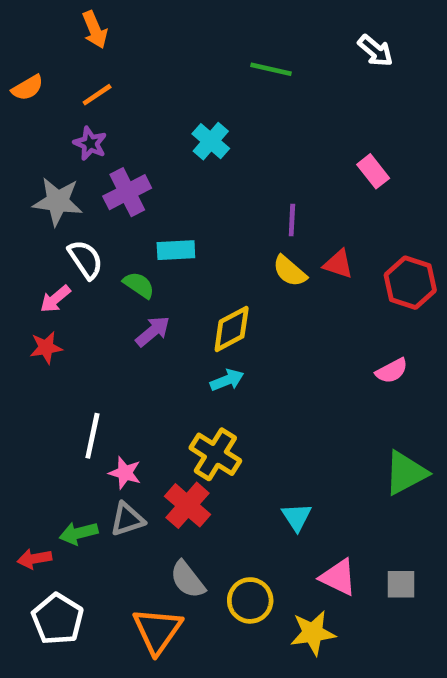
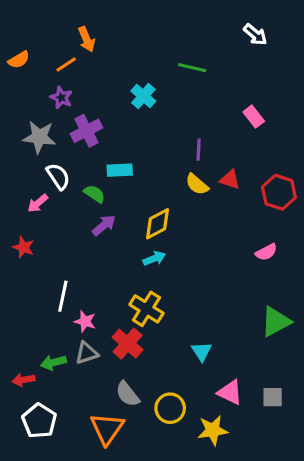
orange arrow: (95, 30) -> (87, 39), moved
green line: (271, 69) -> (192, 68), moved
red star: (46, 348) -> (24, 247), moved, turned 30

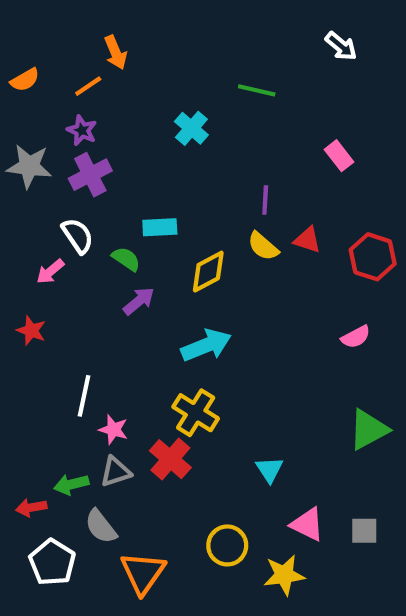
purple cross: (87, 131) -> (90, 175), moved
gray star: (39, 137) -> (29, 166), moved
yellow diamond: (158, 224) -> (208, 272), moved
cyan arrow: (154, 258) -> (206, 345), size x1.6
gray semicircle: (128, 394) -> (101, 526), moved

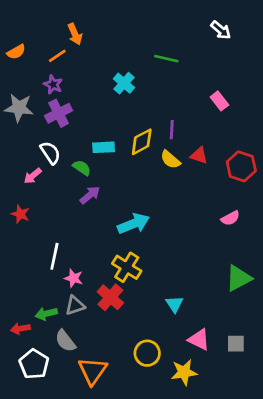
yellow diamond: (208, 272) -> (142, 142), moved

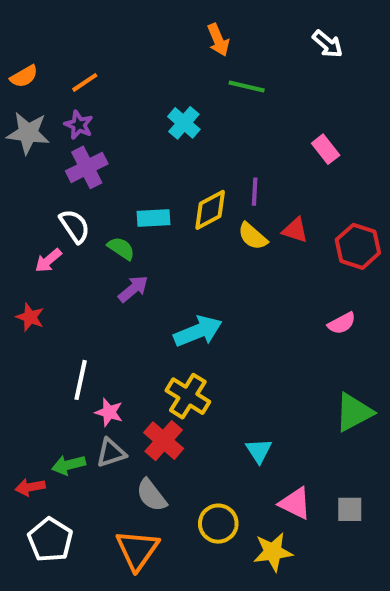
orange arrow: (75, 34) -> (218, 40), moved
gray star: (19, 108) -> (28, 133), moved
gray semicircle: (65, 341) -> (151, 495), moved

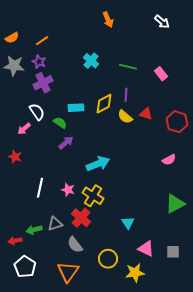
green line: (247, 86) -> (128, 67), moved
pink star: (109, 412) -> (68, 190), moved

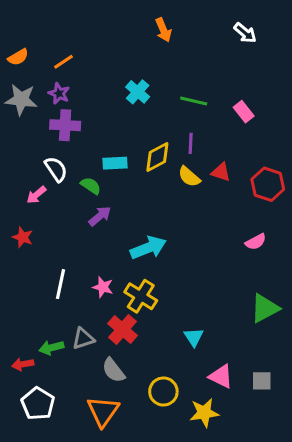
purple cross: (43, 83) -> (65, 125), turned 30

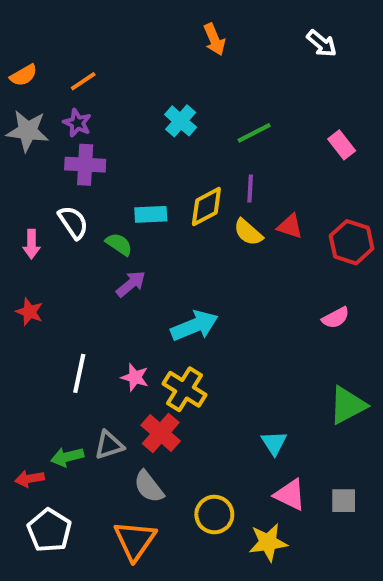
green line: (194, 101) -> (254, 133), turned -40
pink rectangle: (244, 112) -> (342, 145), moved
pink arrow: (36, 195) -> (31, 244), moved, turned -50
cyan triangle: (194, 337) -> (274, 443), moved

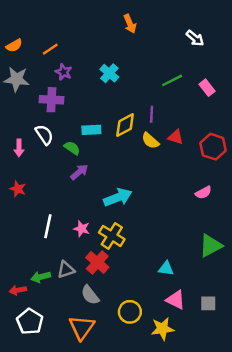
white arrow: (322, 43) -> (195, 38), moved
purple star: (77, 123) -> (64, 72), moved
green line: (254, 133) -> (172, 80), moved
cyan triangle: (274, 443) -> (166, 268), turned -49

